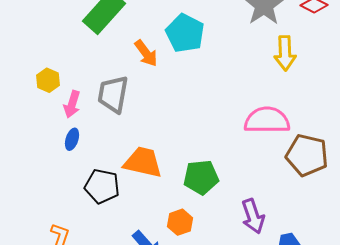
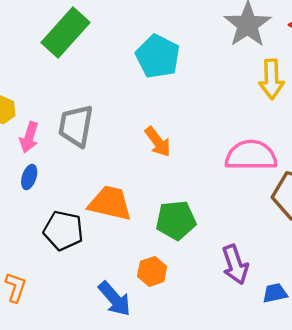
orange arrow: (146, 53) -> (158, 142), moved

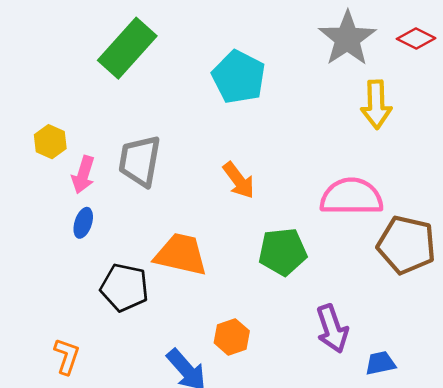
green pentagon: (176, 220) -> (283, 252), moved

